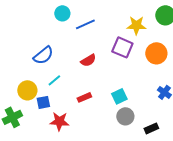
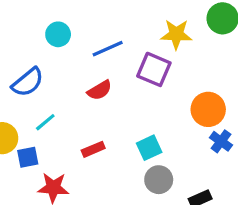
cyan circle: (62, 13) -> (58, 34), moved
blue line: (85, 24) -> (108, 49), moved
orange circle: (156, 53) -> (208, 109), moved

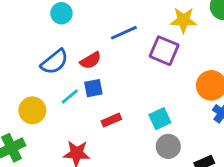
cyan circle: (58, 34) -> (61, 13), moved
red semicircle: (100, 90) -> (91, 60), moved
blue square: (28, 157) -> (93, 88), moved

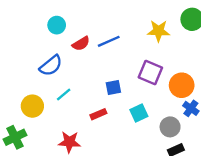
purple square: (164, 51) -> (150, 73), moved
red semicircle: (91, 60) -> (81, 44), moved
blue square: (93, 88) -> (113, 88), moved
gray circle: (168, 146) -> (170, 127), moved

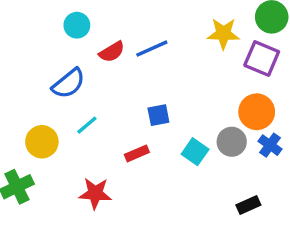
purple square: (150, 73) -> (262, 58), moved
cyan square: (139, 113) -> (195, 152), turned -30
gray circle: (170, 127) -> (232, 142), moved

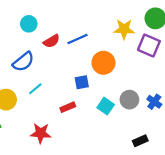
orange circle: (257, 112) -> (103, 63), moved

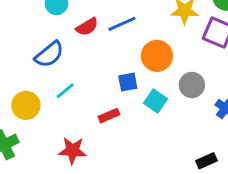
gray circle: (129, 100) -> (192, 85), moved
cyan square: (106, 106) -> (155, 101), moved

